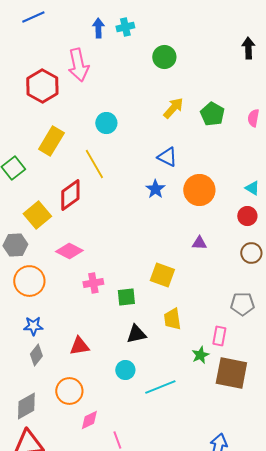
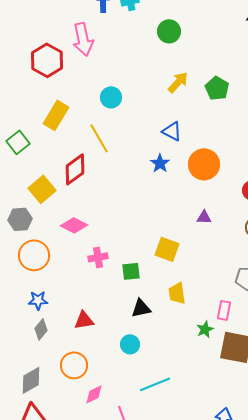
cyan line: (160, 387) -> (155, 384), moved

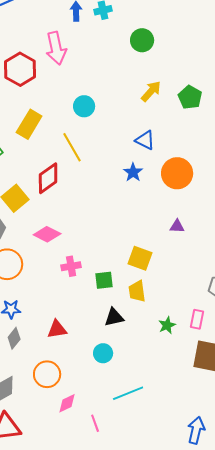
yellow trapezoid: (177, 293) -> (137, 291), moved
green star: (205, 329) -> (167, 325), moved

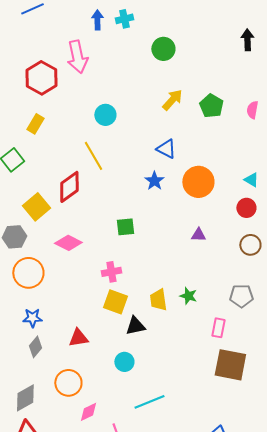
yellow rectangle: (29, 124) -> (35, 124), moved, size x0.7
yellow square: (140, 258) -> (115, 302), moved
pink cross: (71, 266) -> (111, 272), moved
green square: (104, 280) -> (125, 227), moved
green star: (167, 325) -> (188, 296), moved, turned -30

